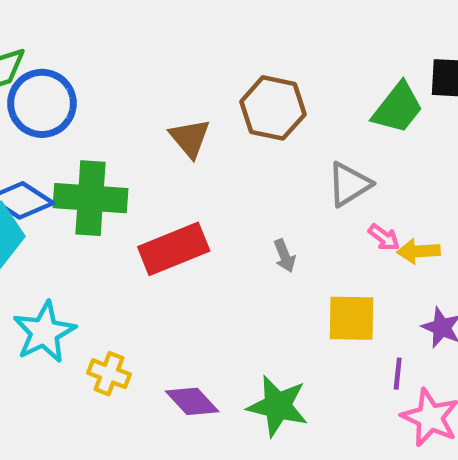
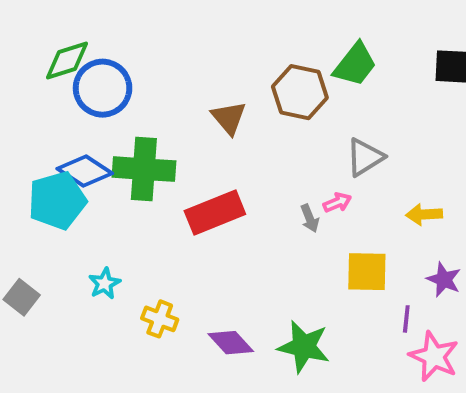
green trapezoid: (398, 108) -> (355, 64), moved
pink arrow: (384, 237) -> (337, 203), moved, turned -60
cyan star: (44, 332) -> (104, 283), size x0.6

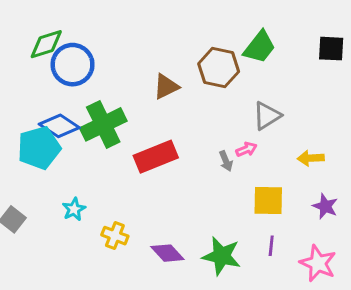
brown triangle: (229, 118) -> (166, 87), turned 44
green cross: (144, 169) -> (103, 124), turned -30
purple line: (406, 319) -> (271, 246), moved

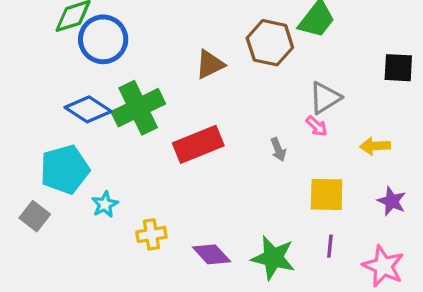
black square: (331, 49) -> (398, 68), moved
cyan pentagon: (39, 148) -> (65, 169), moved
pink arrow: (246, 149) -> (317, 126), moved, turned 66
yellow cross: (115, 236) -> (151, 234), turned -30

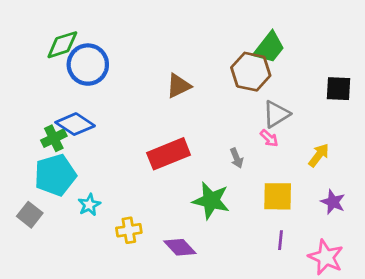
brown hexagon: (270, 43) -> (251, 72), moved
green cross: (138, 108) -> (54, 138), moved, size x0.6
yellow arrow: (375, 146) -> (319, 155), turned 130
green star: (273, 258) -> (211, 201), moved

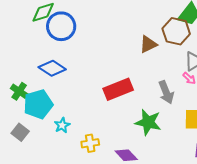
brown triangle: (178, 86) -> (148, 44), moved
green cross: (54, 138) -> (19, 91), moved, turned -30
gray arrow: (237, 158) -> (166, 92), size x1.6

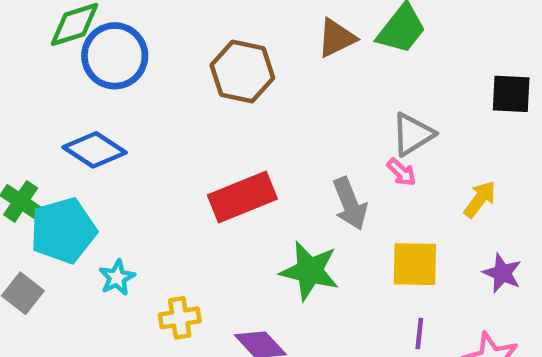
brown hexagon: (176, 31) -> (242, 71), moved
brown triangle: (148, 44) -> (336, 38), moved

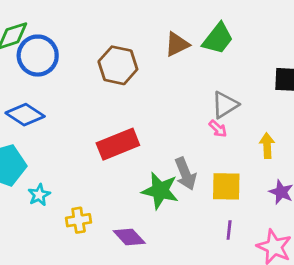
yellow arrow: (480, 199) -> (267, 146), turned -40
gray arrow: (350, 204) -> (185, 174), moved

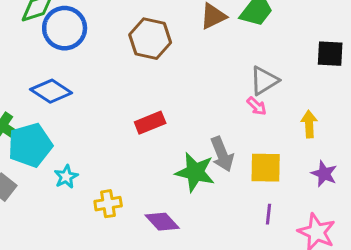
red rectangle: (118, 144) -> (150, 123), size x0.7

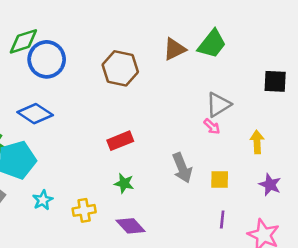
yellow square: (266, 168) -> (220, 179), size x0.7
green star: (195, 172) -> (124, 183), moved, size x0.6
cyan star: (66, 177) -> (43, 200), moved

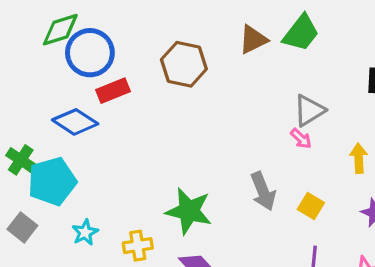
red rectangle: (120, 141) -> (113, 91), moved
yellow square: (220, 179) -> (311, 206), turned 30
green star: (124, 183) -> (189, 211), size x1.8

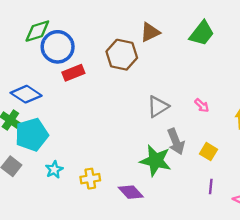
brown triangle: (253, 40) -> (150, 32), moved
gray triangle: (309, 110) -> (158, 107), moved
blue diamond: (75, 122) -> (26, 94), moved
green star: (189, 211) -> (156, 161), moved

